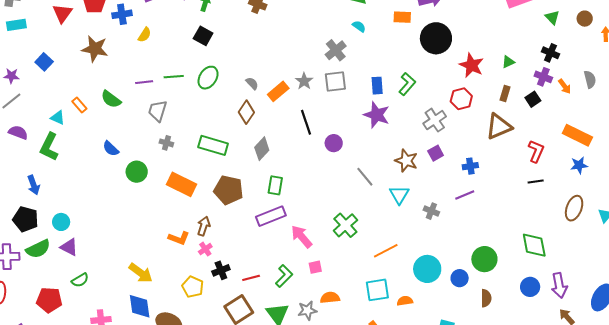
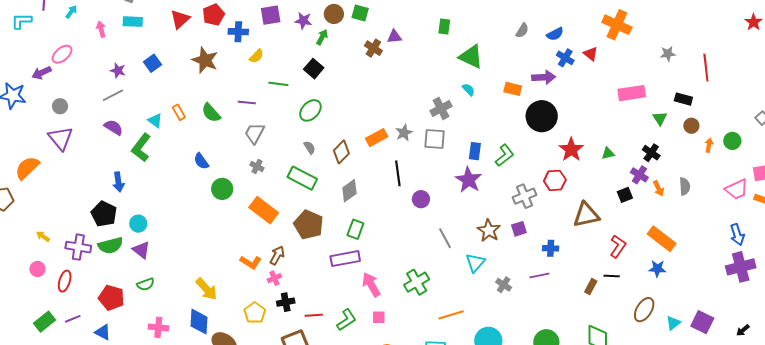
green line: (174, 77) -> (278, 84), moved
gray semicircle: (252, 83) -> (310, 147), moved
brown rectangle: (505, 93) -> (591, 286), moved

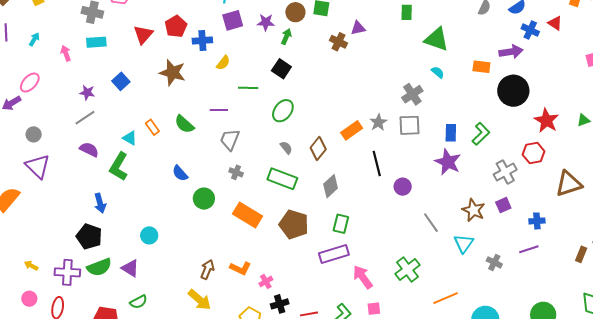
cyan circle: (138, 224) -> (149, 235), moved
brown arrow: (277, 255) -> (207, 269), moved

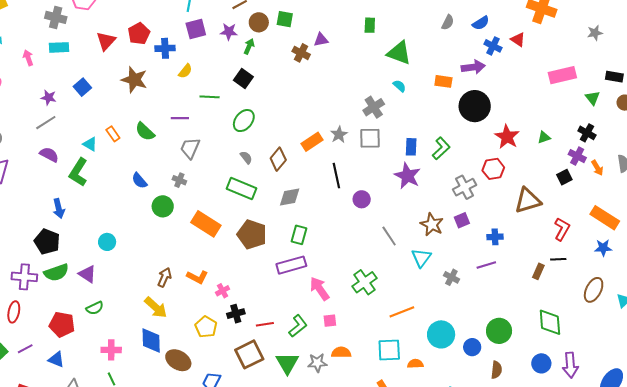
gray cross: (236, 172) -> (179, 180), moved
gray diamond: (331, 186) -> (290, 197), turned 30

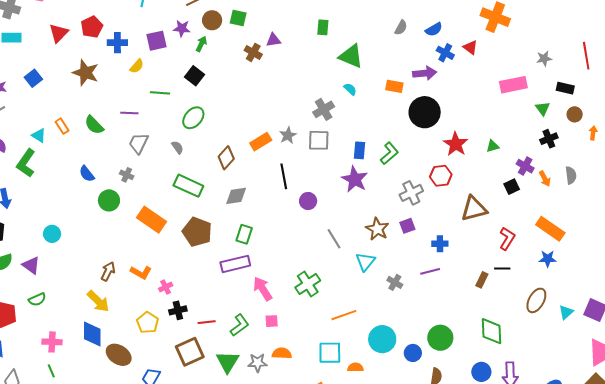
purple square: (196, 29) -> (156, 41), moved
gray star: (595, 33) -> (544, 59), moved
black cross: (587, 133) -> (549, 139), moved, turned 36
gray semicircle: (246, 157) -> (177, 147), moved

